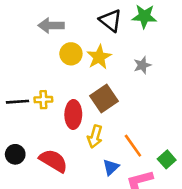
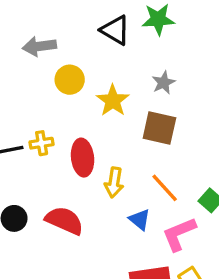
yellow star: (99, 57) -> (113, 101), moved
brown square: (104, 99) -> (159, 128), moved, turned -36
blue triangle: (111, 167) -> (140, 220), turned -30

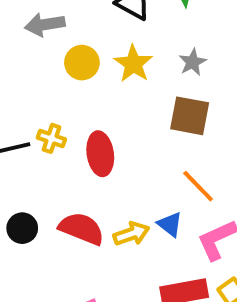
yellow star: (113, 101) -> (133, 64), moved
yellow cross: (42, 143) -> (51, 138), turned 30
yellow arrow: (114, 183) -> (131, 234), moved, turned -116

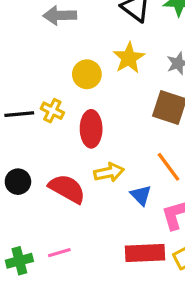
yellow circle: (82, 63) -> (87, 74), moved
yellow arrow: (131, 234) -> (109, 172), moved

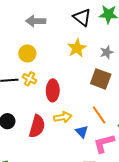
yellow circle: (87, 74) -> (27, 53), moved
red semicircle: (67, 189) -> (37, 126), turned 75

